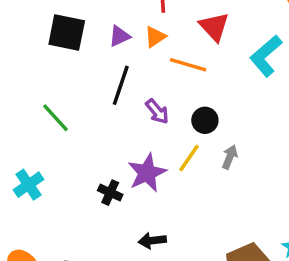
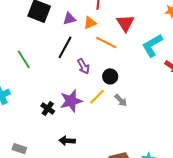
gray arrow: (230, 157) -> (121, 100), turned 104

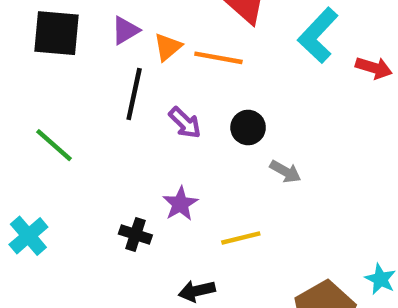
orange triangle: (90, 23) -> (168, 47), moved
yellow line: (97, 97) -> (241, 238), moved, turned 48
purple star: (71, 101) -> (180, 204), size x0.7

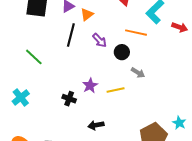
orange line: (218, 58) -> (136, 33), moved
purple arrow: (185, 123) -> (100, 40), moved
yellow line: (241, 238) -> (116, 90), moved

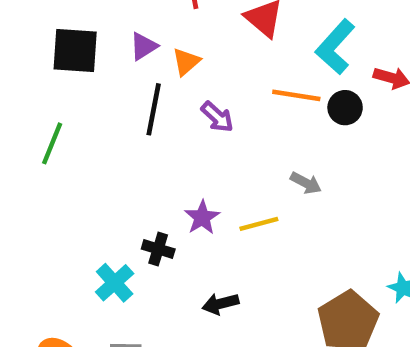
black circle: (122, 52) -> (345, 108), moved
green line: (34, 57) -> (52, 143), moved, turned 72
cyan cross: (21, 97) -> (115, 283), moved

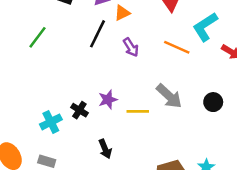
black circle: (345, 108) -> (213, 102), moved
gray arrow: (306, 183) -> (169, 96), size x1.6
black arrow: (220, 304) -> (105, 149), turned -114

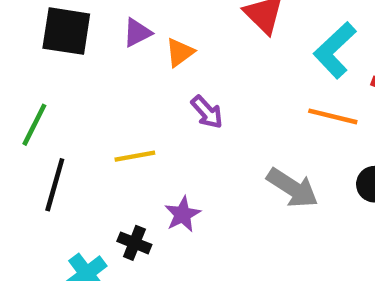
black line: (98, 34) -> (55, 185), moved
orange line: (177, 47) -> (333, 116), moved
yellow line: (138, 111) -> (135, 156), moved

